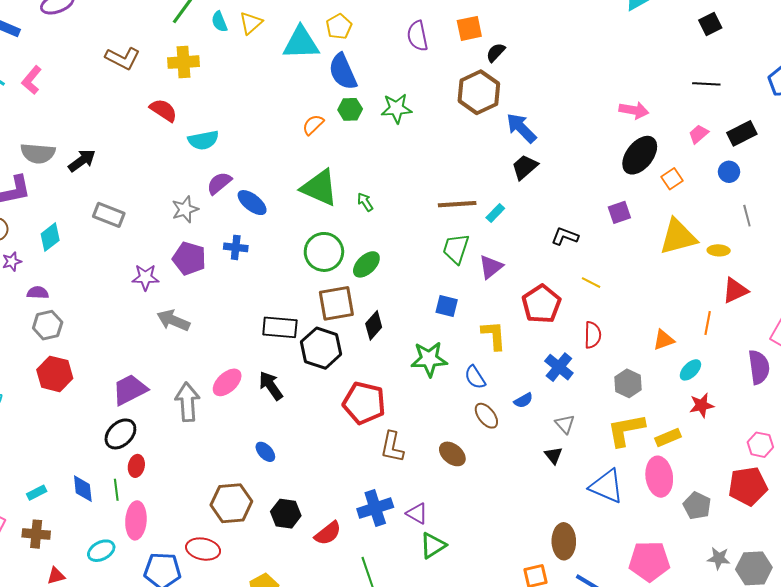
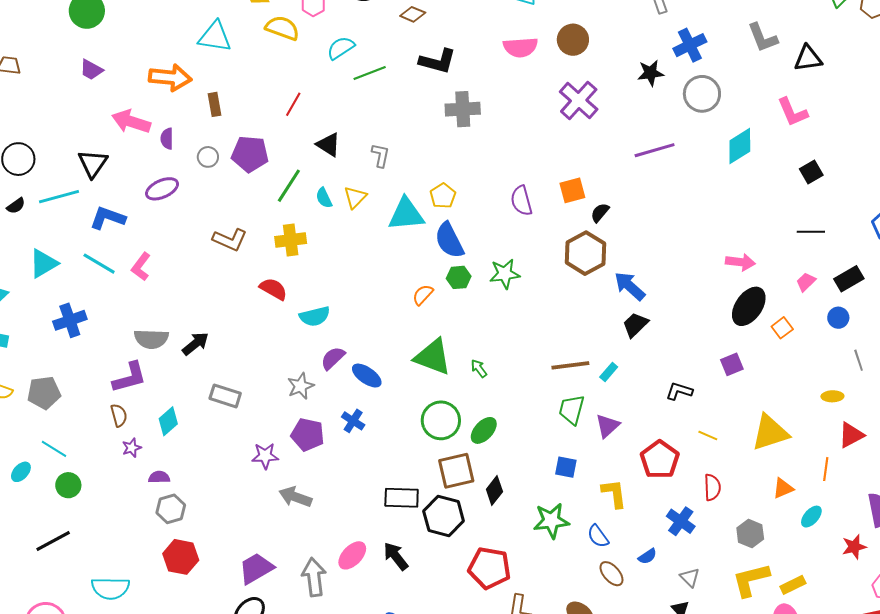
yellow triangle: (678, 237) -> (770, 433), moved
blue cross: (236, 247) -> (353, 421), turned 30
red star: (702, 405) -> (854, 547), moved

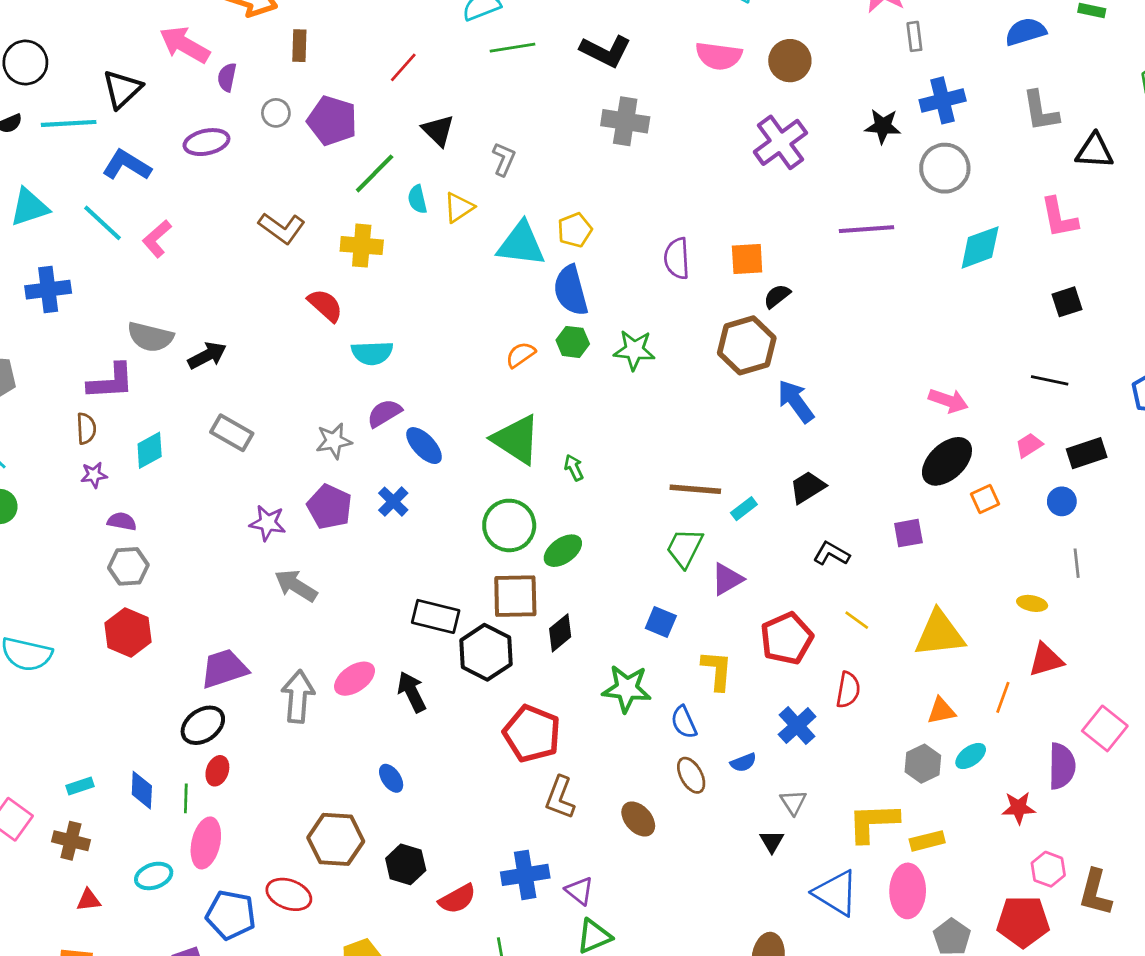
black trapezoid: (635, 325) -> (808, 487), moved
gray hexagon: (750, 533) -> (923, 764), moved

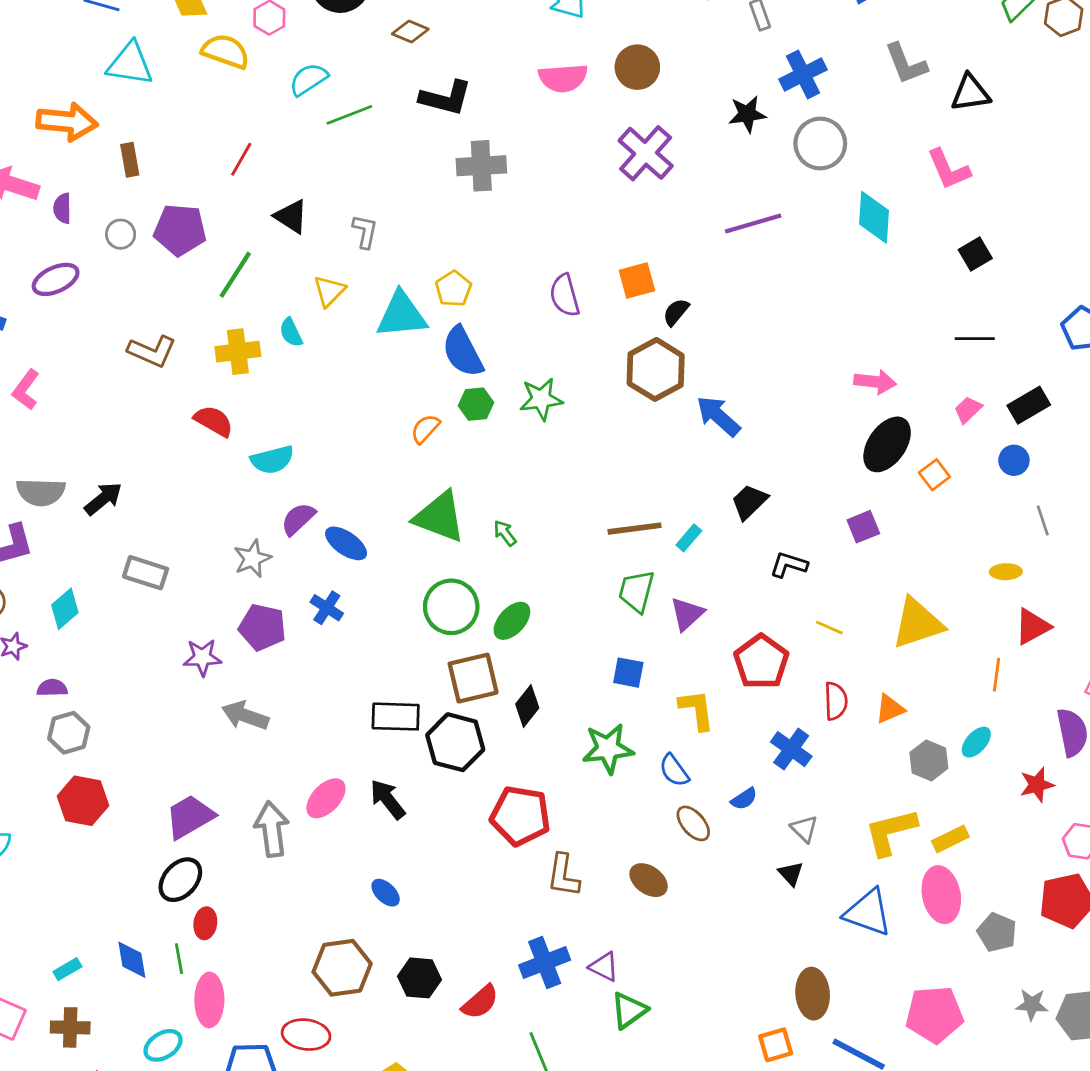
cyan semicircle: (417, 199) -> (291, 332), moved
cyan diamond: (980, 247) -> (874, 217), turned -54
orange triangle: (941, 711) -> (890, 709), moved

